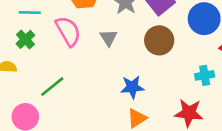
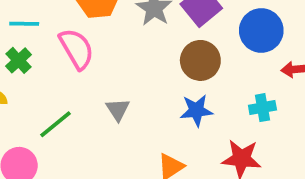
gray triangle: (109, 38) -> (118, 110), moved
blue star: (132, 87) -> (196, 110), moved

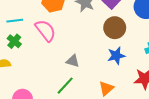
gray triangle: (118, 110) -> (73, 61), turned -32
green line: (55, 124) -> (65, 86), moved

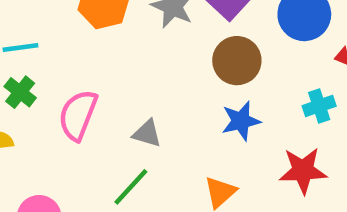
pink semicircle: (45, 30) -> (78, 115), moved, turned -120

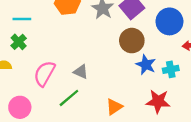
pink semicircle: (78, 115) -> (44, 74), moved
blue star: (241, 121) -> (146, 65), moved, turned 30

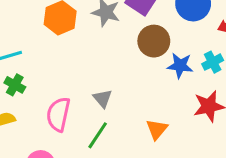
gray triangle: (81, 72) -> (103, 98), turned 42

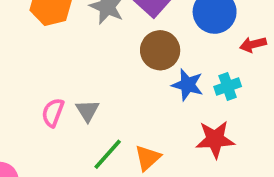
pink semicircle: (58, 114) -> (53, 113), moved, size x0.7
green line: (98, 135) -> (108, 154), moved

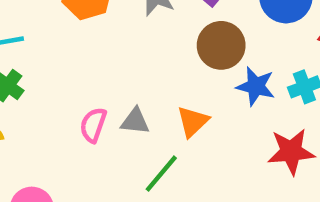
gray triangle: (87, 111) -> (135, 121), turned -50
orange triangle: (148, 158) -> (193, 122), moved

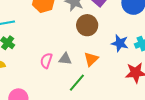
brown circle: (221, 45) -> (87, 25), moved

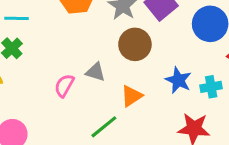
gray triangle: (65, 59) -> (95, 72), moved

